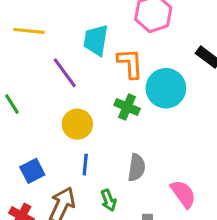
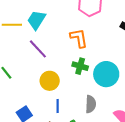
cyan trapezoid: (96, 40) -> (36, 20), moved, turned 30
cyan circle: (166, 88) -> (106, 74), moved

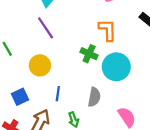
orange L-shape: (79, 38) -> (108, 30), moved
yellow circle: (50, 81) -> (40, 65), moved

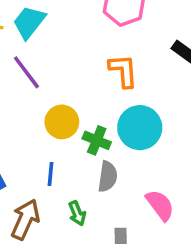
green cross: (89, 54) -> (97, 140), moved
yellow circle: (40, 65) -> (62, 122), moved

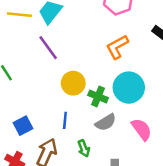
orange L-shape: (123, 71) -> (117, 47), turned -115
gray semicircle: (108, 177) -> (106, 122), turned 50
pink semicircle: (160, 205) -> (142, 129), moved

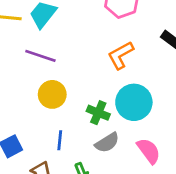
purple line: (48, 48) -> (40, 56), turned -35
yellow circle: (73, 83) -> (52, 94), moved

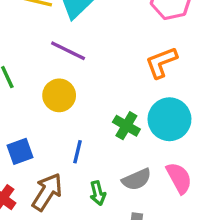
yellow circle: (52, 94) -> (59, 95), moved
gray semicircle: (107, 143) -> (137, 179), moved

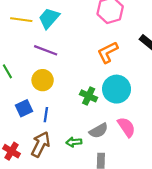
blue square: (20, 151) -> (24, 108), moved
blue line: (77, 152) -> (46, 115), moved
green arrow: (98, 193) -> (74, 142), turned 104

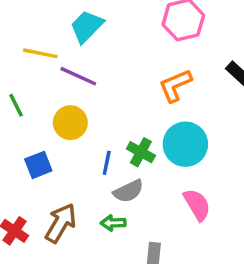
yellow line: (21, 20) -> (40, 53), moved
blue line: (46, 115) -> (107, 163), moved
gray semicircle: (99, 131) -> (128, 191), moved

